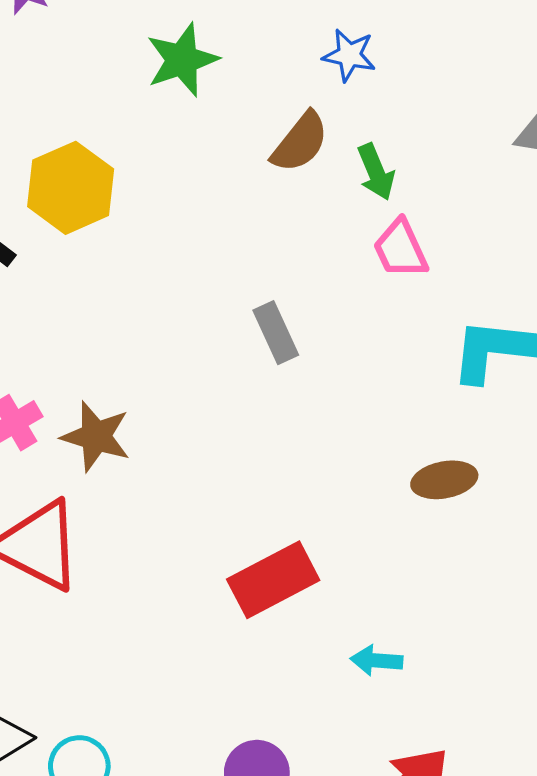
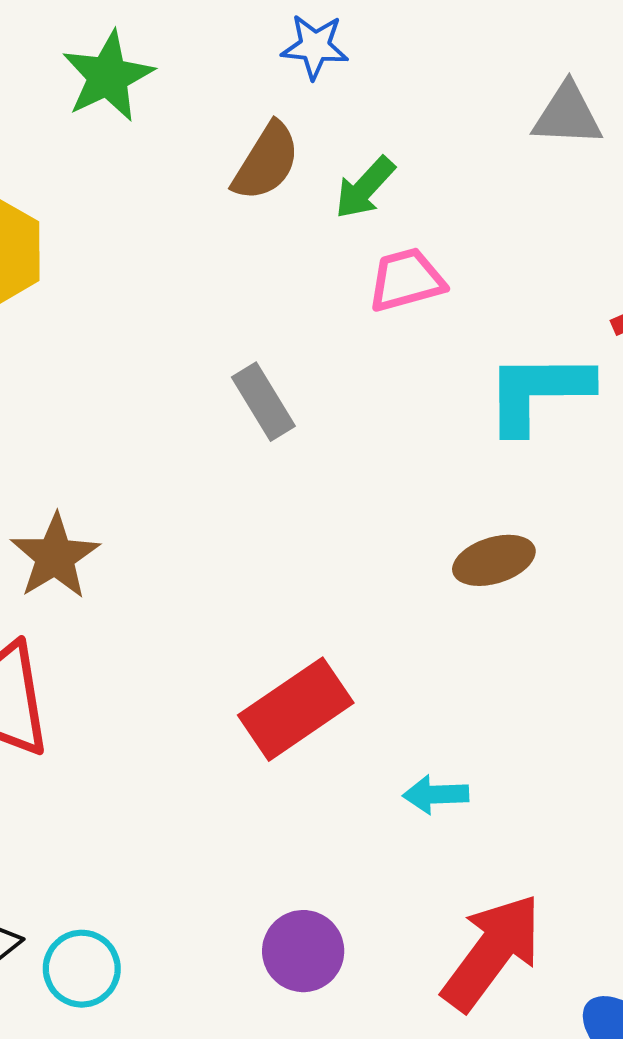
green arrow: (376, 172) -> (365, 188), turned 72
pink trapezoid: (400, 249) -> (406, 280), turned 106
brown star: (96, 436) -> (55, 557), turned 30

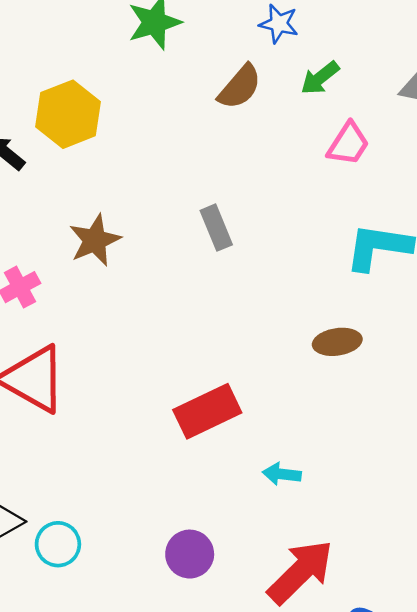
green arrow: (365, 188) -> (320, 78), moved
pink trapezoid: (406, 280) -> (348, 144), moved, turned 129
brown star: (55, 557) -> (95, 240), moved

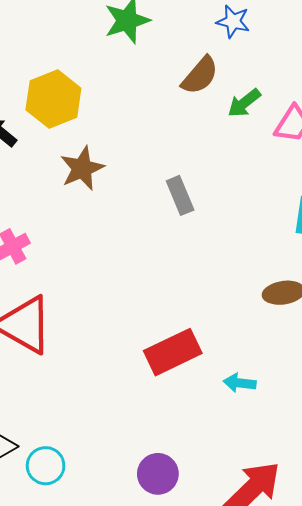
green arrow: (320, 78) -> (244, 103), moved
brown star: (95, 240) -> (82, 168), moved
cyan arrow: (282, 474) -> (240, 383), moved

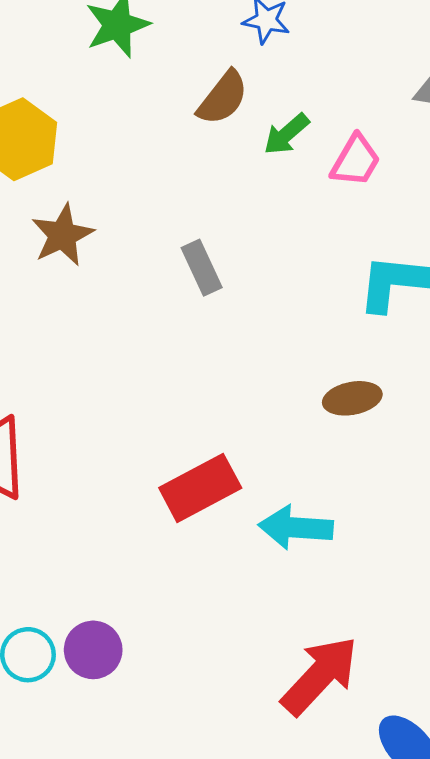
cyan arrow: (240, 383) -> (296, 528), size x1.6
purple circle: (158, 474) -> (93, 650), moved

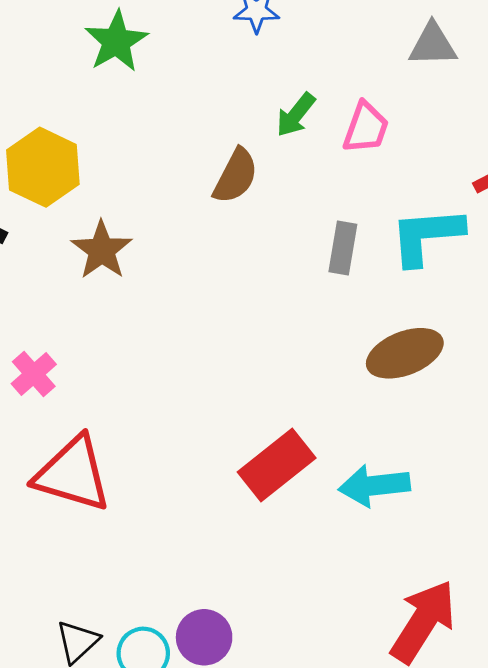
brown semicircle: (223, 98) -> (236, 176), moved
gray rectangle: (202, 268) -> (343, 248), moved, turned 45
brown ellipse: (352, 398) -> (405, 353), size x1.4

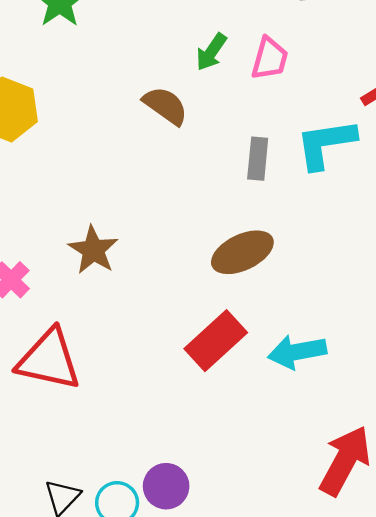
brown semicircle: (236, 176) -> (165, 106), turned -78
brown star: (102, 250) -> (93, 250), moved
brown ellipse: (405, 353) -> (242, 252), moved

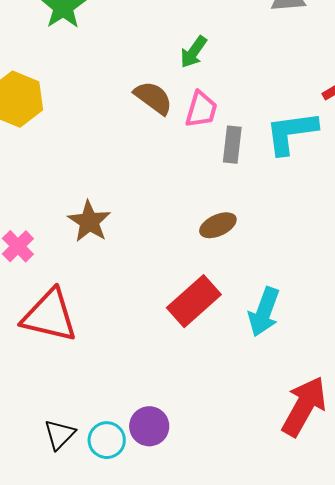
pink trapezoid: (270, 58) -> (201, 109), moved
brown ellipse: (242, 252) -> (218, 225), size x0.7
cyan arrow: (297, 352) -> (264, 312), turned -60

